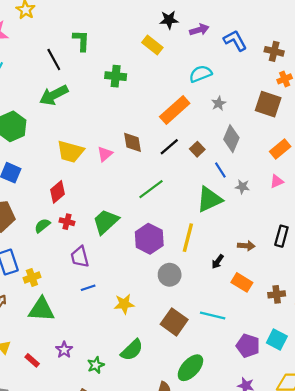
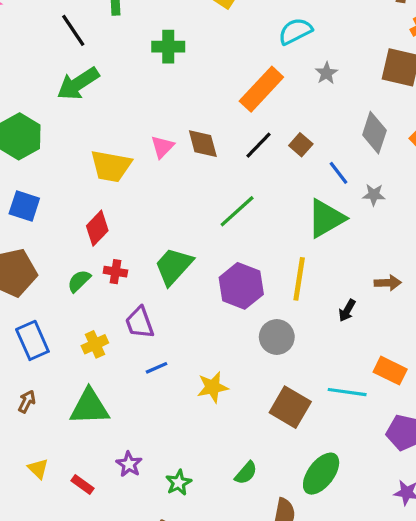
gray diamond: (231, 139) -> (374, 133), moved
pink triangle: (105, 154) -> (162, 147), moved
yellow cross: (32, 278) -> (95, 344), moved
orange rectangle: (242, 282) -> (390, 371), moved
green semicircle: (132, 350) -> (246, 473), moved, size x0.7

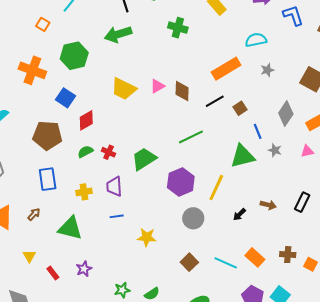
red diamond: (97, 228) -> (86, 120), moved
brown square: (290, 407) -> (189, 262), size x0.7
green star: (179, 483) -> (122, 290), moved

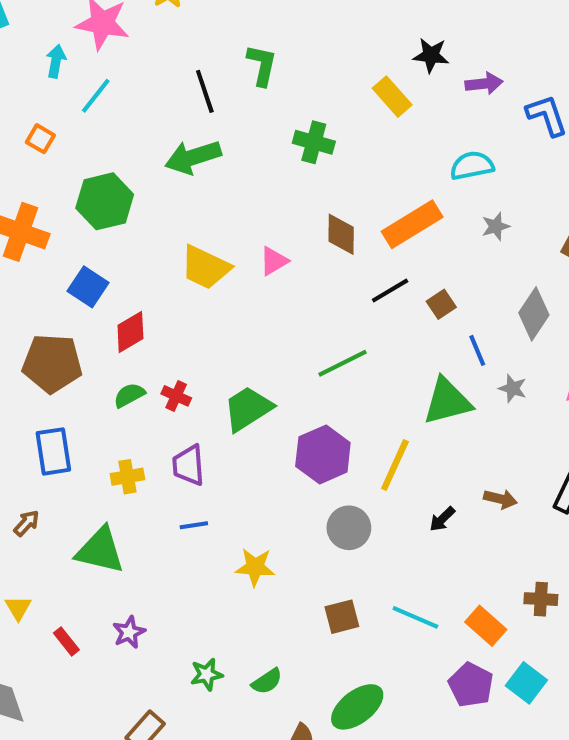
brown diamond: (182, 91) -> (341, 234), moved
orange rectangle: (255, 257) -> (486, 626), moved
brown square: (189, 262) -> (342, 617), turned 30

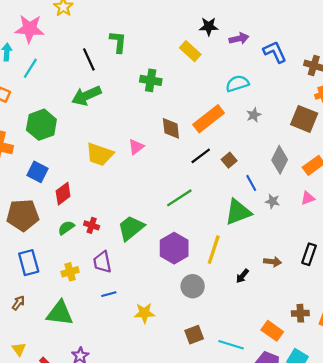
cyan line: (415, 617) -> (231, 345), moved

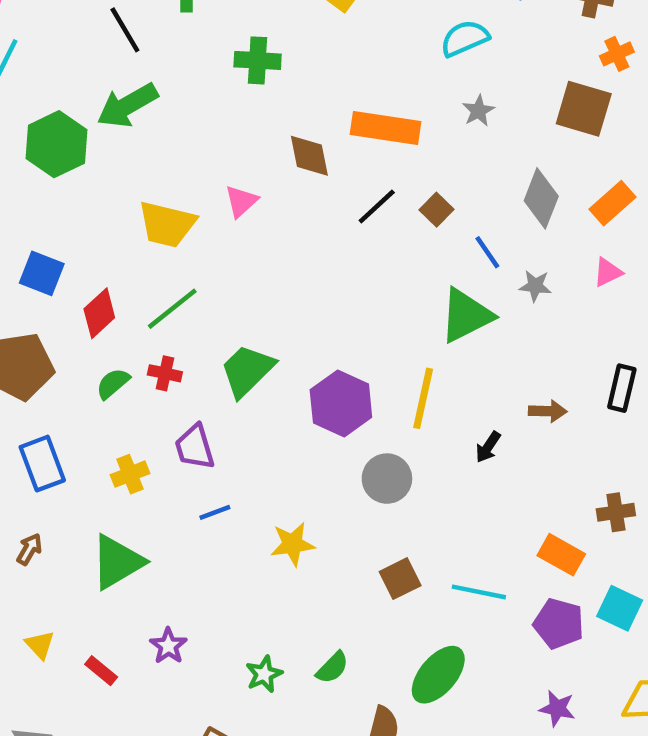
cyan semicircle: (237, 84) -> (465, 38), moved
orange rectangle: (209, 119) -> (386, 128), turned 52
green hexagon: (41, 125) -> (57, 144), moved
green line: (179, 198) -> (172, 309), moved
green triangle: (60, 313) -> (117, 562), turned -32

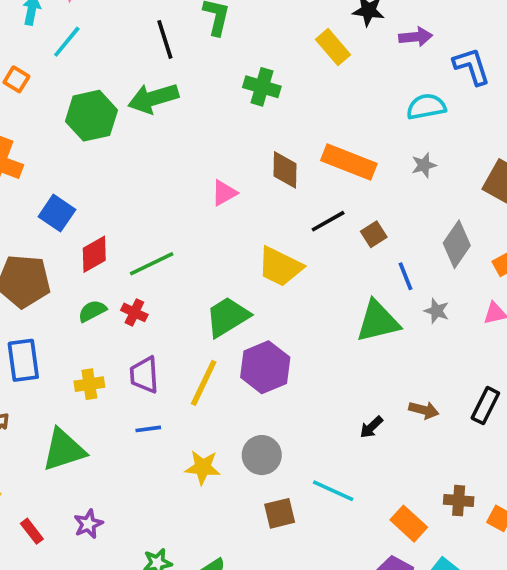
yellow trapezoid: (167, 224) -> (280, 267), moved
green trapezoid: (247, 370) -> (228, 317), moved
yellow line: (423, 398) -> (204, 383), moved
gray circle: (387, 479) -> (262, 455), moved
cyan line: (479, 592) -> (333, 491), moved

